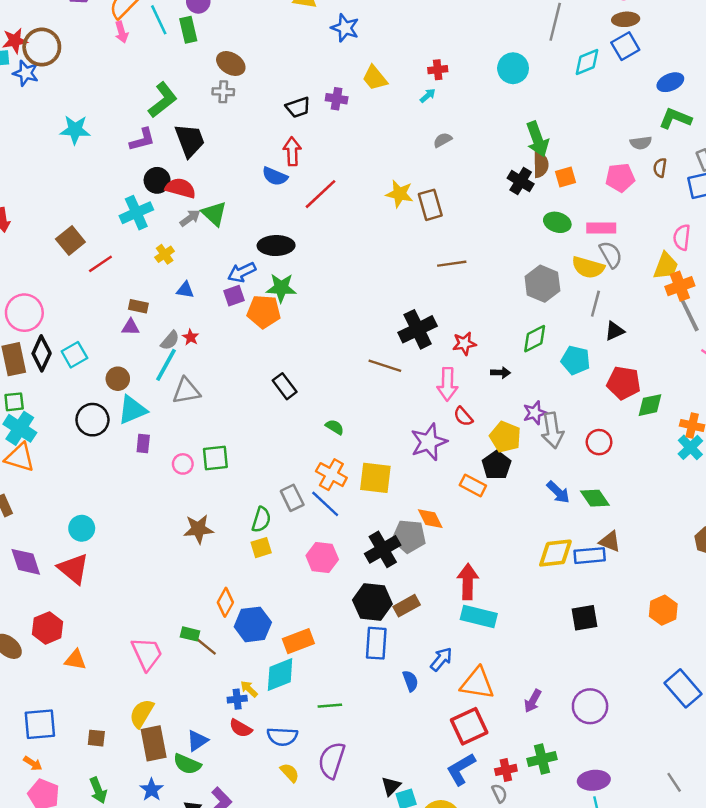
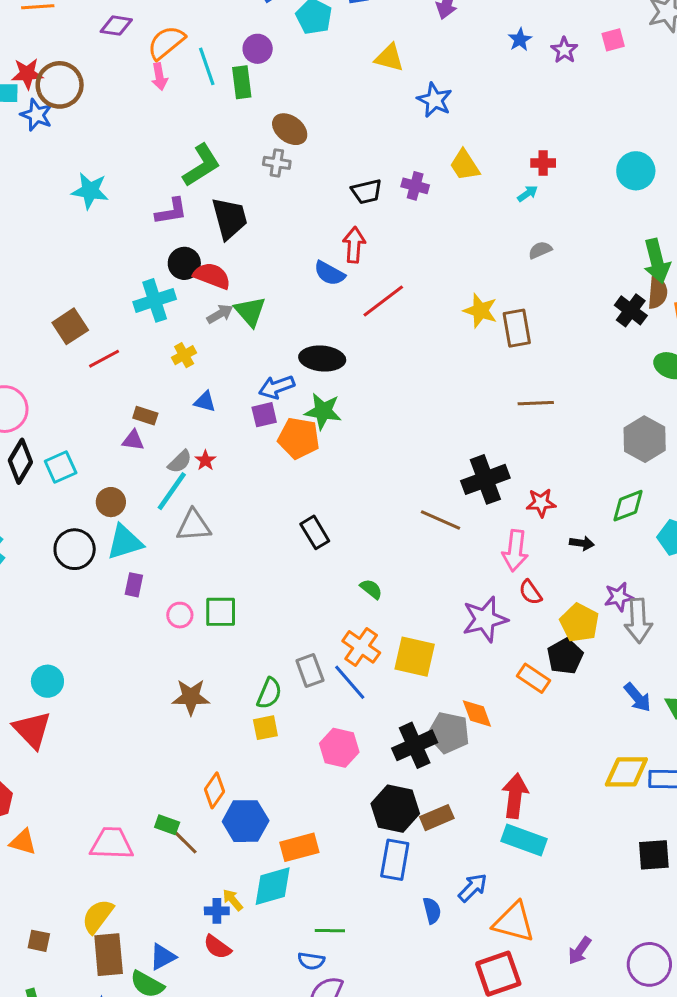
pink trapezoid: (147, 654) -> (112, 844), turned -69
blue semicircle: (282, 736) -> (311, 961), moved, size x0.7

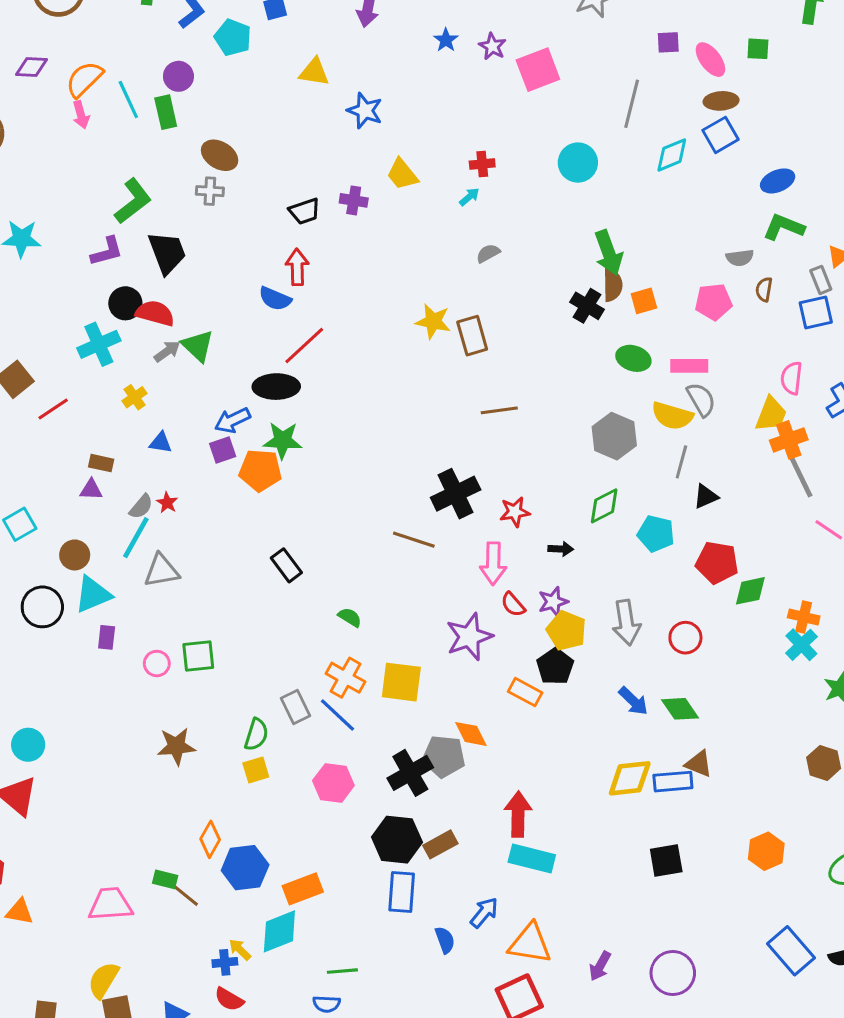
pink square: (613, 40) -> (538, 70), moved, size x1.8
red line: (383, 301) -> (304, 346), moved
purple star: (619, 597) -> (553, 602), moved

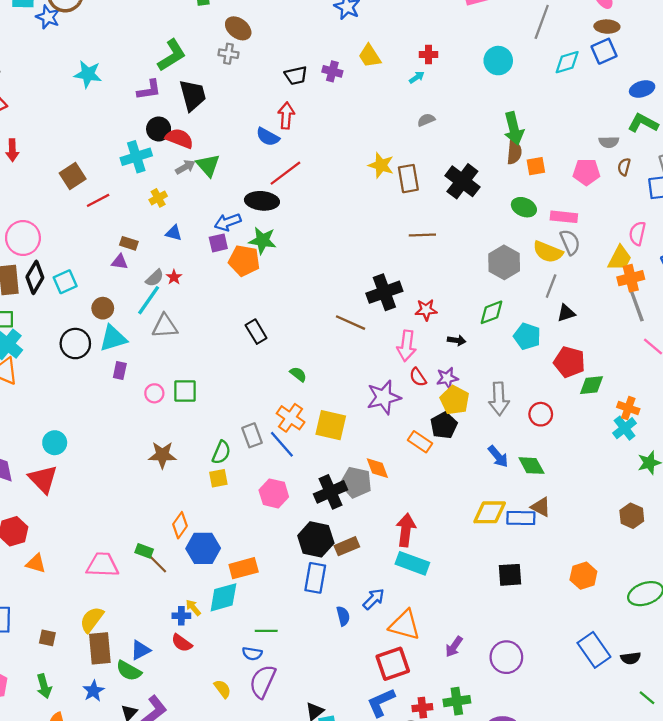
black cross: (587, 306) -> (462, 181), moved, size x1.4

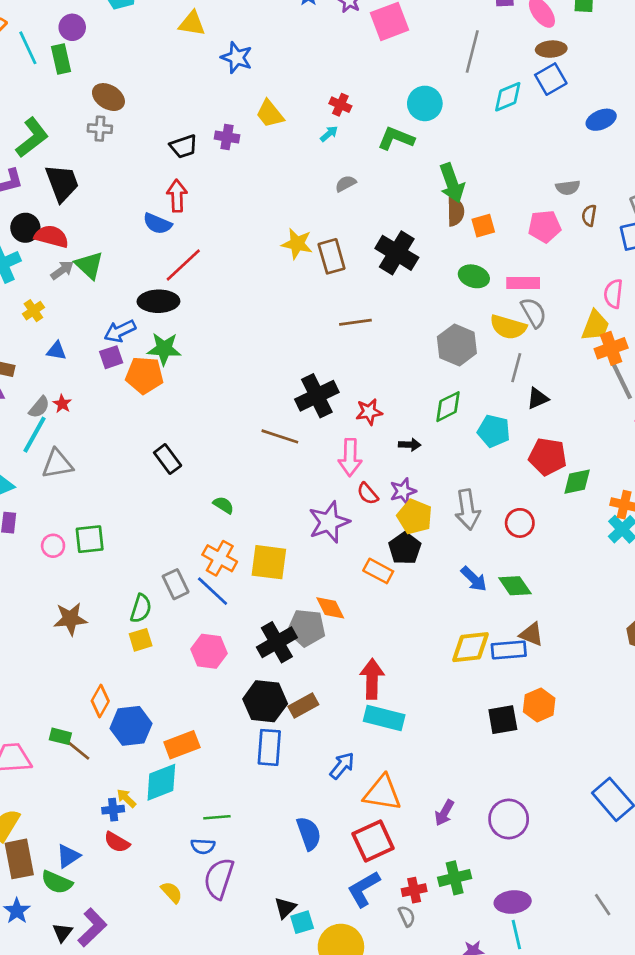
red cross: (429, 54) -> (340, 105), turned 30
green L-shape: (643, 123) -> (396, 138), moved
orange hexagon: (583, 576) -> (539, 705), moved
blue semicircle: (343, 616) -> (309, 833), moved, size x1.4

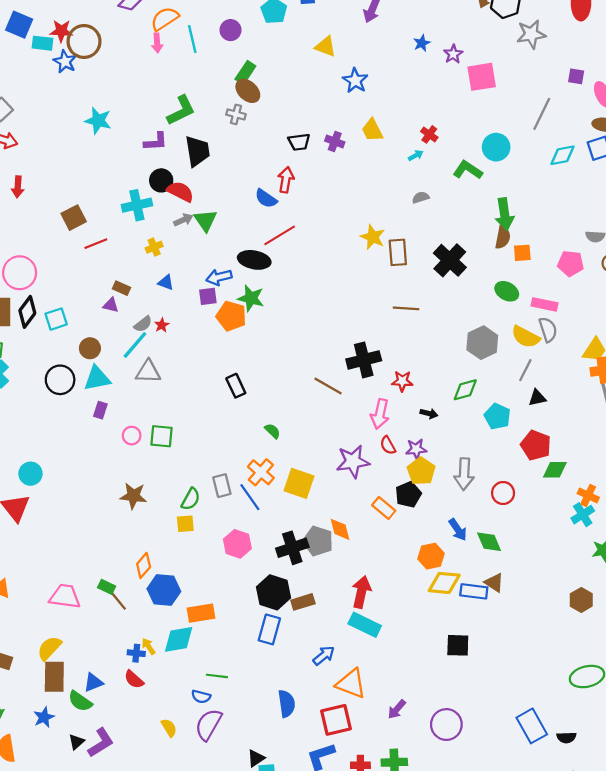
green rectangle: (61, 59) -> (245, 73), moved, turned 35
orange hexagon: (539, 705) -> (431, 556), moved

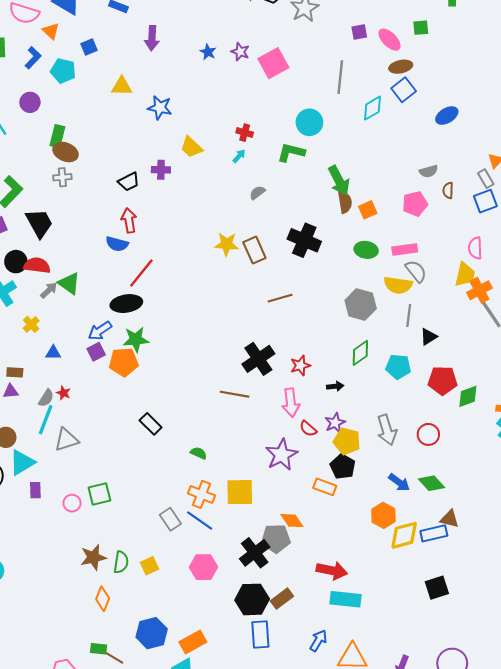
green semicircle: (191, 499) -> (121, 562), moved
orange diamond: (144, 565) -> (103, 599), moved
red arrow: (361, 592) -> (332, 570), turned 108

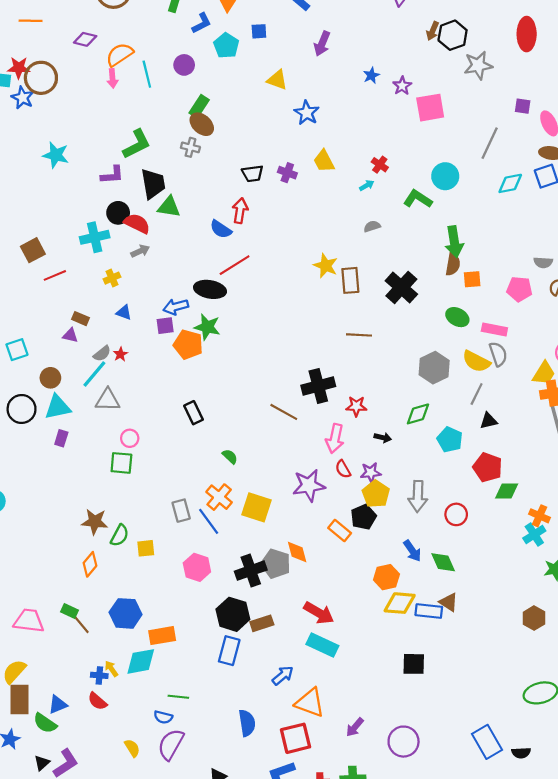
green triangle: (69, 283) -> (169, 207), moved, turned -45
pink circle: (72, 503) -> (130, 438), moved

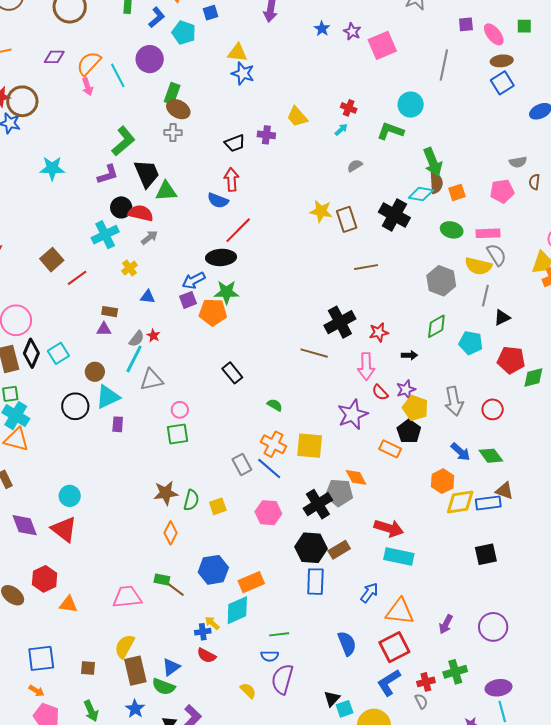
purple circle: (184, 65) -> (150, 59), size x1.4
blue star: (307, 113) -> (243, 73), moved
cyan diamond: (510, 183) -> (421, 194), moved, turned 35

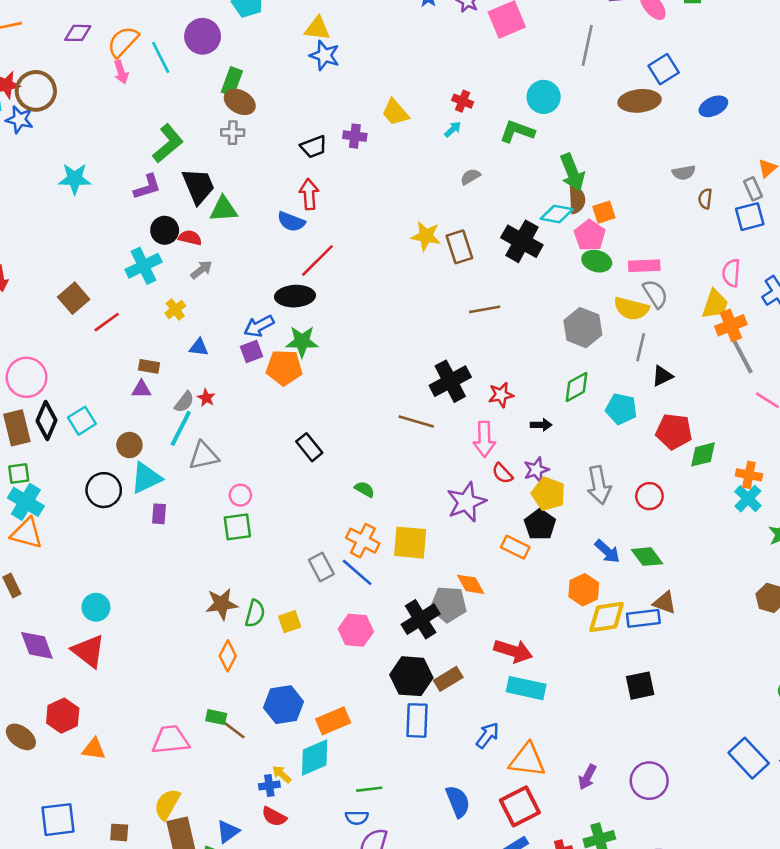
brown ellipse: (502, 61) -> (640, 101), moved, size x1.4
pink pentagon: (502, 191) -> (590, 235), moved, turned -30
red semicircle: (141, 213) -> (190, 238), size x0.7

